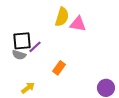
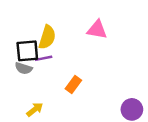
yellow semicircle: (62, 17) -> (47, 37), moved
purple line: (35, 47) -> (43, 58), turned 32

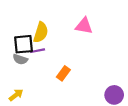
yellow arrow: (35, 109) -> (16, 95), moved

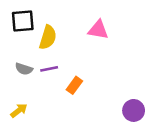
black square: (24, 44) -> (23, 21), moved
purple line: (38, 51) -> (49, 69), moved

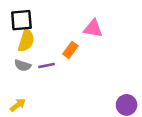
yellow semicircle: (48, 37) -> (26, 40), moved
orange rectangle: (74, 85) -> (70, 50), moved

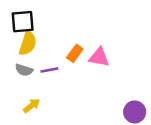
pink triangle: (93, 28) -> (99, 57), moved
yellow arrow: (18, 105) -> (32, 106), moved

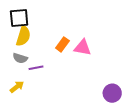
purple line: (49, 70) -> (36, 68), moved
yellow arrow: (32, 106) -> (17, 87), moved

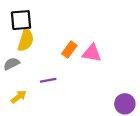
gray semicircle: (20, 58) -> (12, 64), moved, turned 136
purple line: (36, 68) -> (48, 80), moved

